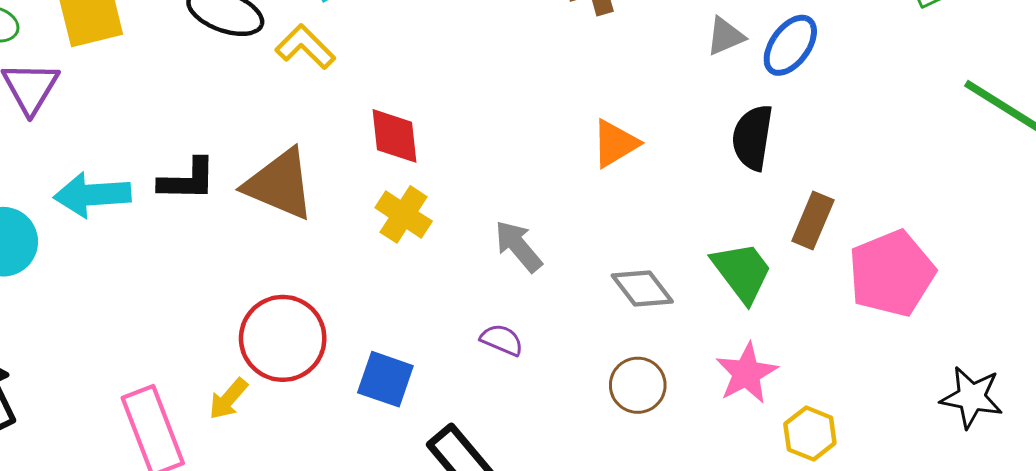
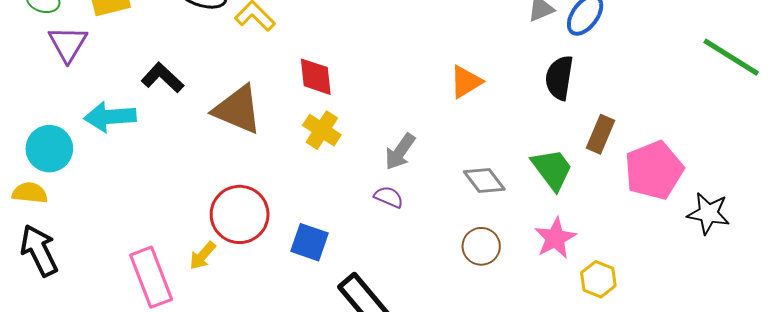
black L-shape: (187, 180) -> (162, 78), moved, turned -138
gray arrow: (518, 246) -> (400, 152), turned -105
purple semicircle: (502, 340) -> (389, 197), moved
black star: (972, 397) -> (708, 213), moved

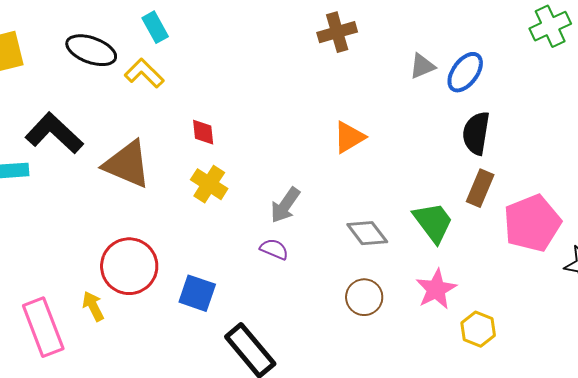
red diamond: (316, 77) -> (203, 132), size x0.7
black L-shape: (162, 78) -> (54, 133), size x1.4
black semicircle: (559, 78) -> (476, 133), moved
yellow arrow: (203, 256) -> (93, 306), turned 112

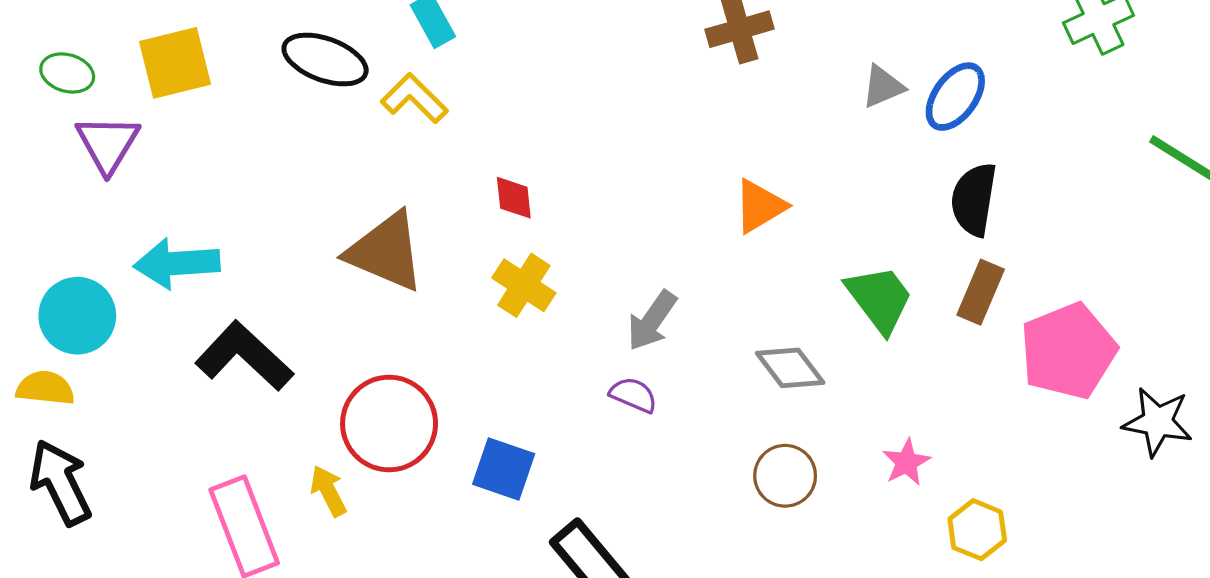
black L-shape: (54, 133) -> (244, 356), moved
green trapezoid: (433, 222) -> (879, 299), moved
pink star: (436, 289) -> (906, 462), size x0.7

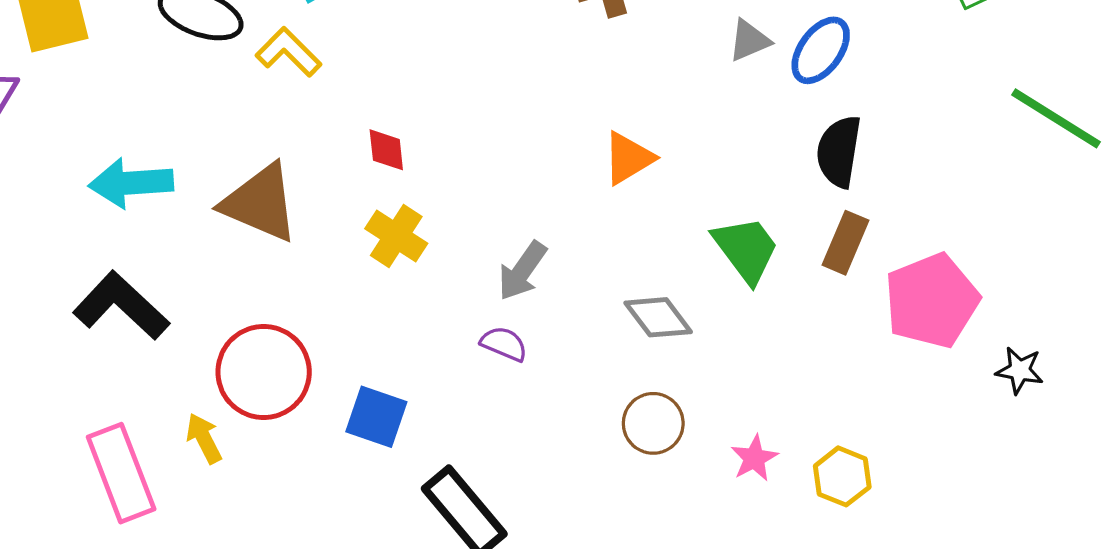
cyan arrow: (177, 263) -> (131, 183), moved
black star: (1158, 422) -> (1020, 370), size x0.7
pink star: (906, 462) -> (754, 458), moved

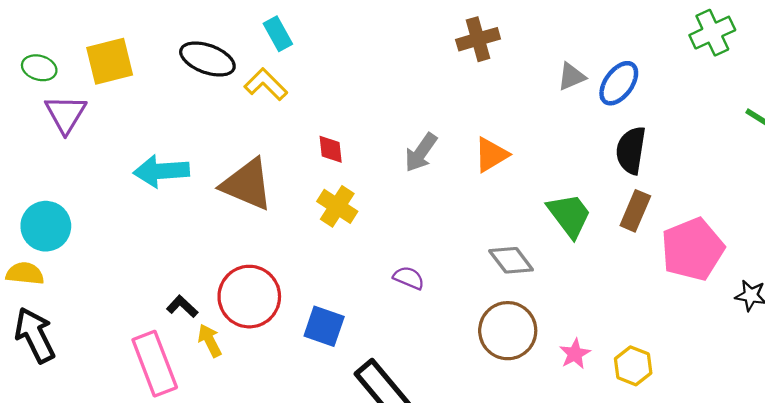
gray arrow: (522, 271) -> (421, 152), moved
black L-shape: (121, 306) -> (182, 306), moved, size x0.5
brown circle: (653, 423) -> (508, 331), size x1.4

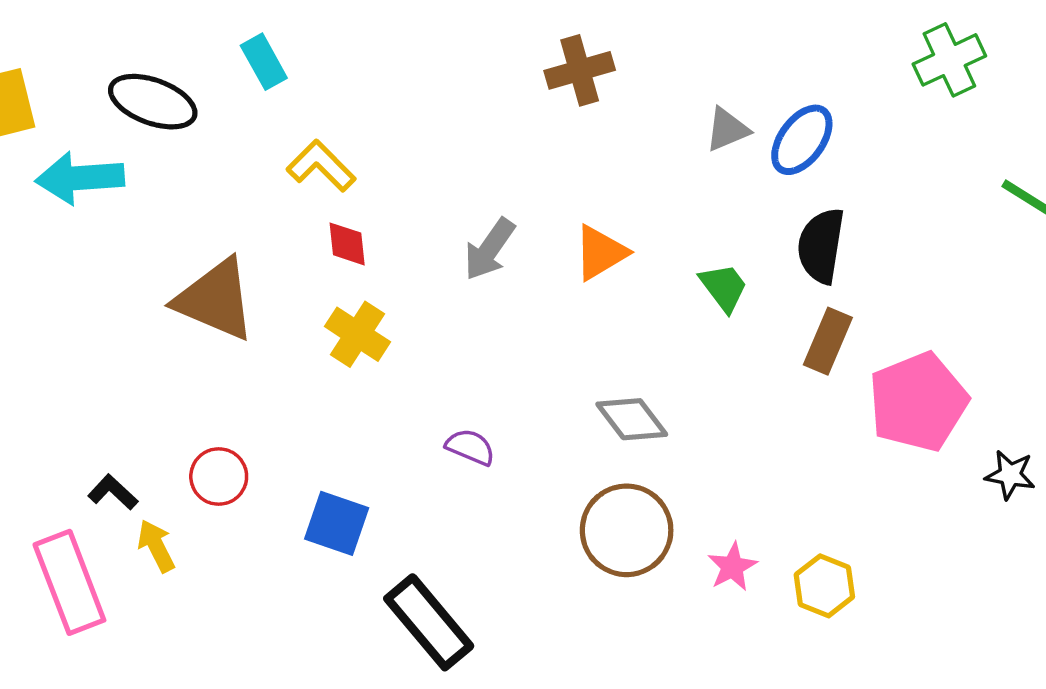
yellow L-shape: (266, 84) -> (321, 166), moved
cyan arrow: (161, 171) -> (80, 178), moved
green trapezoid: (569, 215) -> (724, 287), moved, size x0.7
red circle: (249, 297) -> (219, 477), size x0.6

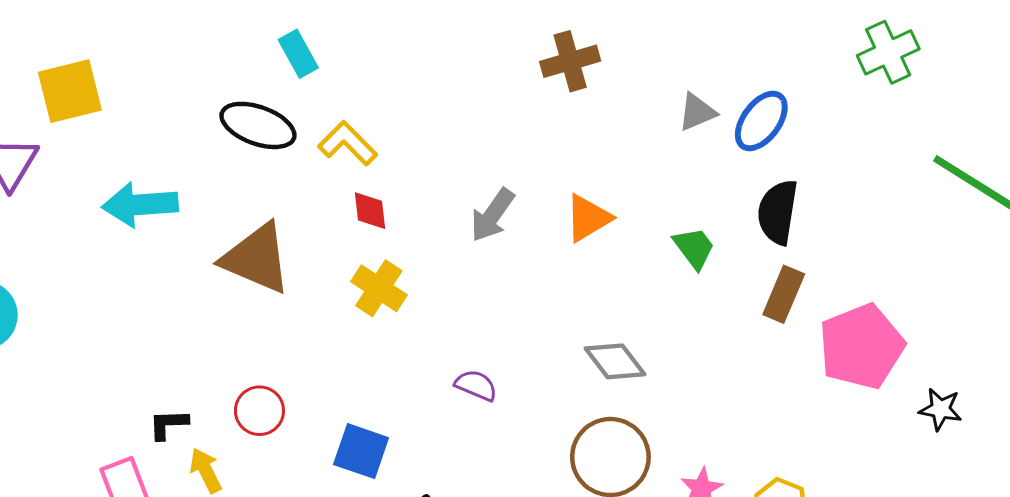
black ellipse: (153, 102) -> (258, 125), moved
cyan arrow: (80, 178) -> (140, 205), moved
black L-shape: (113, 492) -> (168, 424), turned -45

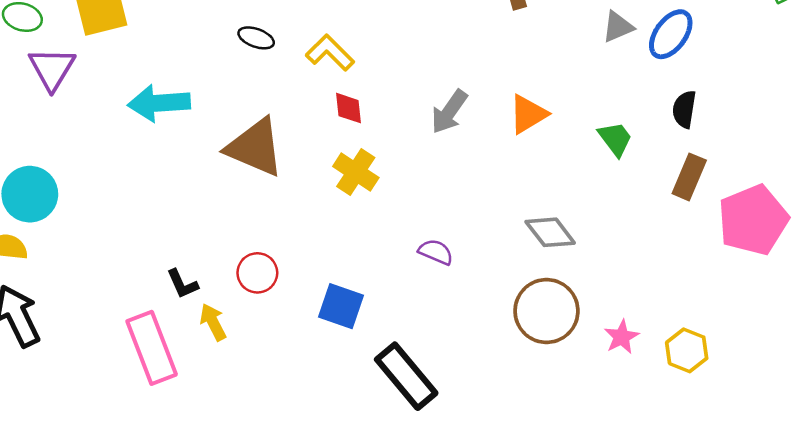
black ellipse: (258, 125) -> (256, 38), size x0.6
black semicircle: (778, 212) -> (684, 109), size x0.7
black L-shape: (168, 424) -> (182, 284), turned -112

